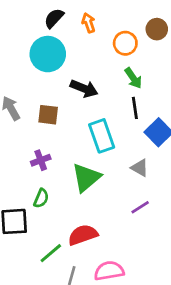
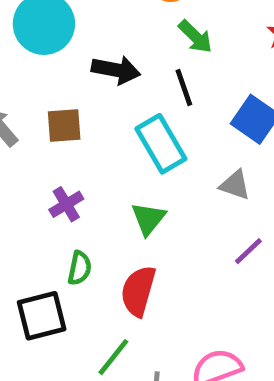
black line: (135, 108) -> (184, 87), moved
green triangle: (86, 178) -> (148, 219), size x0.7
red semicircle: (83, 235) -> (138, 291), moved, turned -44

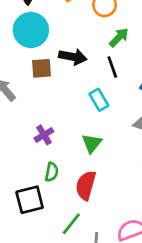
green arrow: (195, 37) -> (119, 37), turned -90
brown square: (64, 125) -> (41, 68), moved
cyan rectangle: (161, 144) -> (99, 100), size x0.7

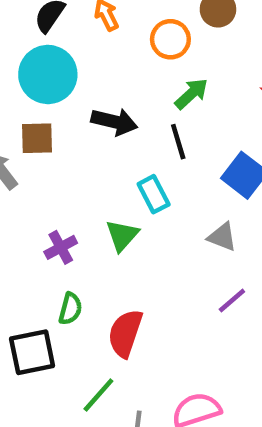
brown square: (41, 68) -> (37, 138), moved
green triangle: (92, 143) -> (122, 235), moved

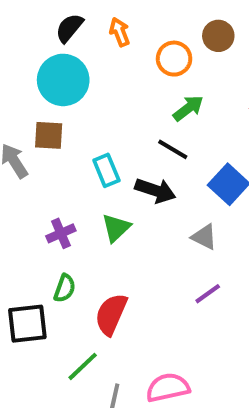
black arrow: (114, 122) -> (155, 190), moved
black line: (178, 142) -> (173, 149), turned -48
cyan rectangle: (154, 194) -> (106, 170), moved

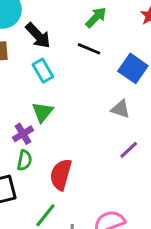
black arrow: (155, 190) -> (38, 36), moved, turned 36
green triangle: (116, 228) -> (42, 112), moved
purple cross: (61, 233) -> (23, 134), moved

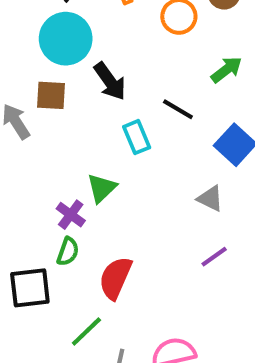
green arrow: (96, 17) -> (226, 70), moved
cyan rectangle: (43, 71) -> (137, 137), moved
purple cross: (23, 134) -> (71, 215), turned -30

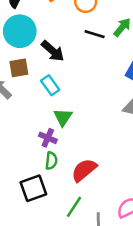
black line: (178, 109) -> (95, 34), moved
cyan rectangle: (137, 137) -> (50, 85), moved
red semicircle: (115, 278) -> (84, 170), turned 40

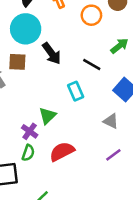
black line: (95, 34) -> (92, 65), moved
cyan rectangle: (50, 85) -> (76, 91), moved
red semicircle: (84, 170) -> (62, 151), moved

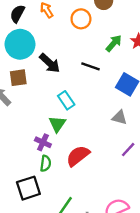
cyan rectangle: (76, 91) -> (66, 100), moved

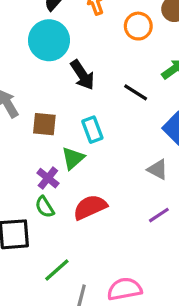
brown square: (18, 78) -> (44, 124), moved
green semicircle: (46, 163) -> (45, 207), turned 126

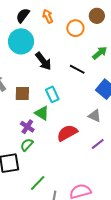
green triangle: (73, 158) -> (42, 113), turned -42
green semicircle: (45, 207) -> (27, 145), turned 80
red semicircle: (90, 207) -> (67, 133), moved

